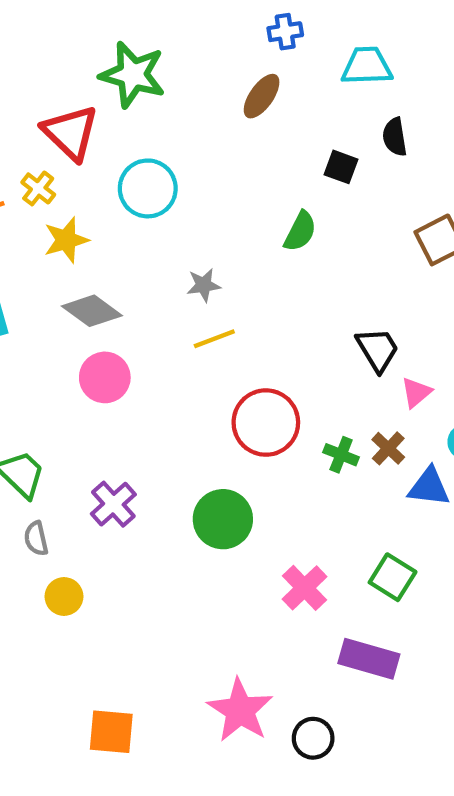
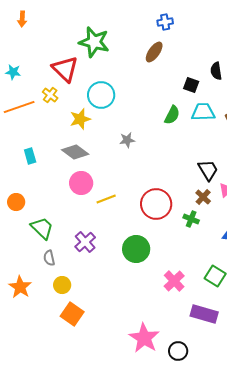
cyan trapezoid: (367, 66) -> (203, 112), moved
yellow star: (66, 240) -> (80, 119), moved
yellow line: (214, 339) -> (106, 199), moved
brown cross: (388, 448) -> (203, 197), moved
orange square: (111, 732) -> (72, 314), moved, turned 30

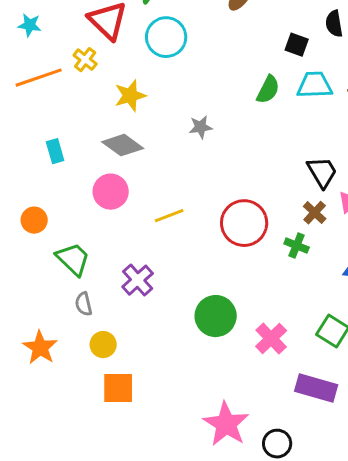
cyan circle: (101, 95) -> (166, 37), moved
pink circle: (81, 183) -> (111, 192), moved
green circle: (136, 249) -> (216, 316), moved
orange square: (72, 314) -> (118, 388), turned -35

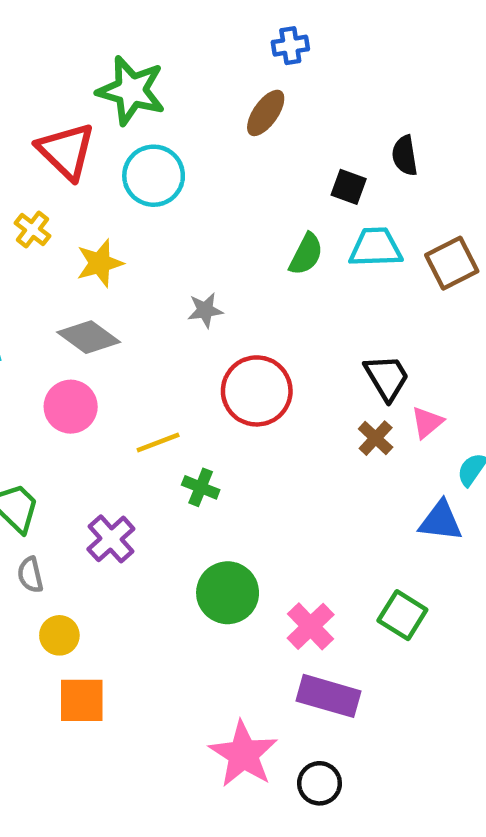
yellow cross: (85, 60) -> (33, 230), moved
red circle: (244, 223) -> (257, 391), moved
green cross: (297, 246) -> (201, 487), moved
purple rectangle: (316, 388) -> (328, 696), moved

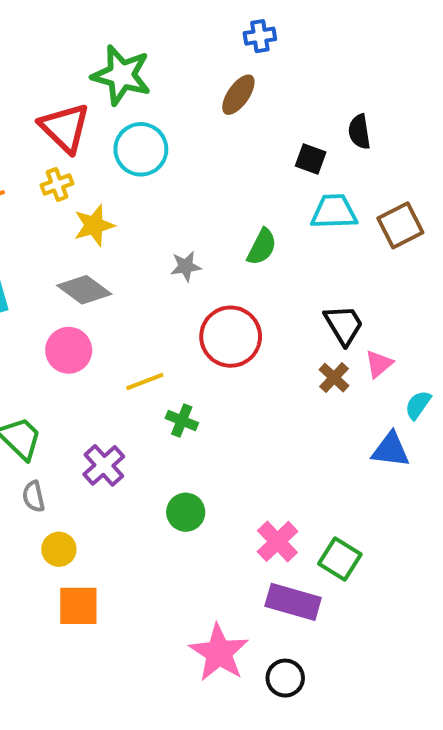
yellow cross: (33, 230) -> (57, 184), moved, turned 32
green semicircle: (306, 254) -> (262, 247), moved
green circle: (228, 593) -> (186, 512), moved, size x0.7
green square: (402, 615) -> (340, 559), moved

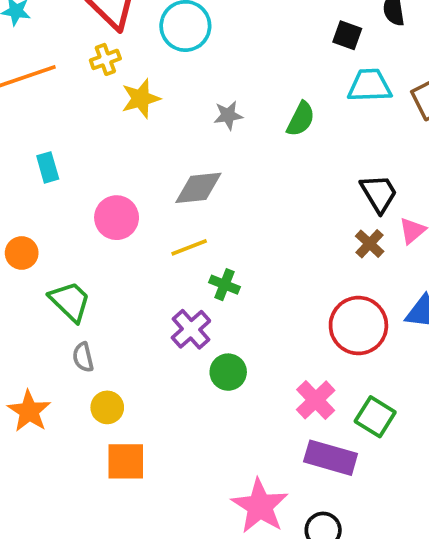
gray star: (186, 266) -> (228, 115), moved
gray diamond: (84, 290) -> (198, 188), moved, turned -42
red circle: (231, 337) -> (358, 326), moved
purple cross: (104, 465) -> (191, 329), moved

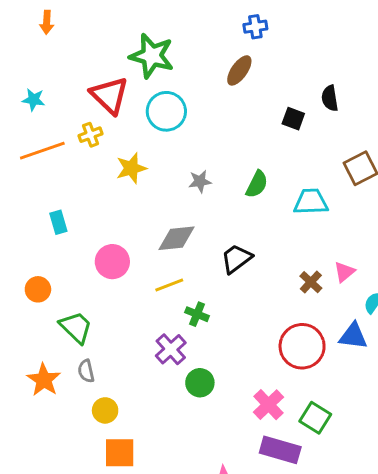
yellow cross: (105, 59) -> (90, 135), moved
cyan trapezoid: (370, 86) -> (311, 202), moved
black trapezoid: (379, 193) -> (236, 259), moved, turned -96
orange star: (29, 411) -> (44, 380), moved

